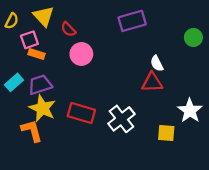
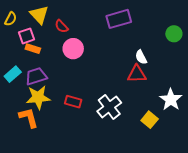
yellow star: (42, 108) -> (38, 97), turned -30
red rectangle: (81, 113) -> (73, 102), size x0.7
yellow square: (166, 133) -> (150, 120), turned 35

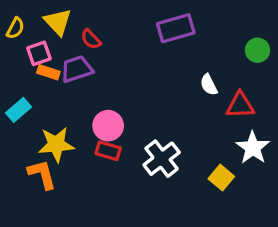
pink circle: (73, 49) -> (108, 126), moved
red triangle: (137, 74) -> (240, 105), moved
purple trapezoid: (36, 76) -> (77, 69), moved

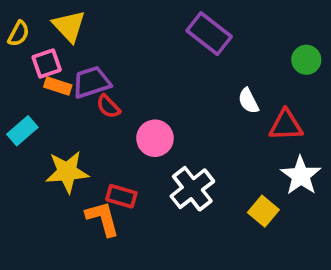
purple rectangle: (176, 28) -> (209, 34), turned 54
red semicircle: (91, 39) -> (108, 106), moved
pink circle: (108, 126) -> (155, 138), moved
red rectangle: (108, 151) -> (121, 196), moved
orange L-shape: (42, 174) -> (103, 219), moved

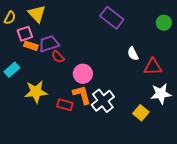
green circle: (306, 60) -> (164, 23), moved
white star: (301, 176) -> (161, 94), turned 30
orange L-shape: (103, 219) -> (82, 95), moved

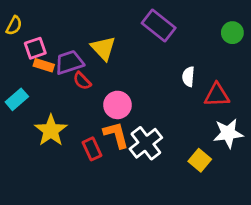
yellow triangle: (37, 14) -> (103, 48), moved
white semicircle: (133, 54) -> (188, 77), turned 32
yellow star: (36, 92) -> (51, 130), turned -30
red rectangle: (65, 105) -> (92, 149), turned 49

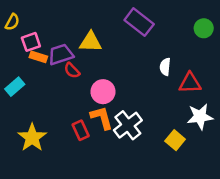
yellow triangle: (103, 48) -> (91, 42), turned -45
yellow star: (51, 130) -> (32, 138), moved

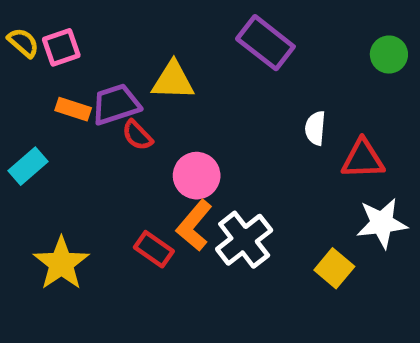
yellow semicircle: (12, 22) -> (23, 43), turned -77
pink square: (31, 42) -> (61, 47), moved
orange L-shape: (102, 118) -> (194, 225), turned -125
red rectangle: (81, 130) -> (154, 249), turned -30

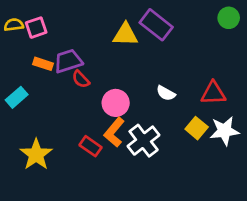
yellow semicircle: (23, 43) -> (14, 25), turned -48
green circle: (389, 55) -> (229, 18), moved
yellow triangle: (173, 81) -> (125, 35), moved
white semicircle: (315, 128) -> (166, 93), moved, turned -66
yellow square: (334, 268) -> (197, 128), moved

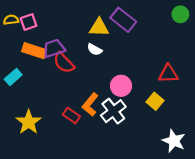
orange rectangle: (43, 64) -> (34, 51), size x1.5
red semicircle: (81, 79) -> (64, 63), size x1.5
white semicircle: (166, 93) -> (95, 49), moved
pink circle: (116, 103) -> (121, 86), moved
white star: (224, 131) -> (174, 141), moved, turned 30

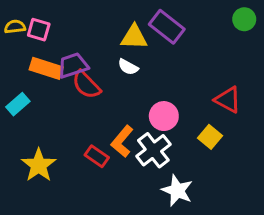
pink square: (29, 22) -> (39, 30), turned 35
red triangle: (168, 74) -> (228, 100), turned 30
white star: (174, 141) -> (177, 190), moved

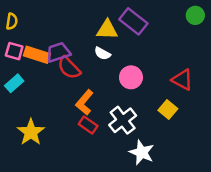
yellow semicircle: (15, 27) -> (12, 21), turned 105
pink square: (39, 30) -> (14, 51), moved
pink circle: (164, 116) -> (131, 77), moved
orange L-shape: (122, 141) -> (84, 102), moved
red rectangle: (97, 156) -> (88, 125), moved

